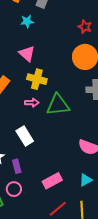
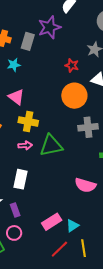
white rectangle: (25, 136) -> (21, 179), turned 48
cyan triangle: (86, 180) -> (72, 226), moved

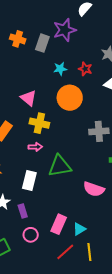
cyan star: (14, 65) -> (60, 69), moved
orange circle: (74, 96) -> (70, 98), moved
green triangle: (51, 146) -> (60, 166), moved
pink rectangle: (52, 222) -> (59, 224), turned -36
pink circle: (14, 233) -> (31, 235), moved

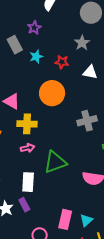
purple star: (65, 30) -> (34, 28), size x0.6
gray rectangle: (42, 43) -> (15, 45), turned -36
cyan star: (60, 69) -> (36, 57), moved
purple rectangle: (23, 211) -> (24, 205), moved

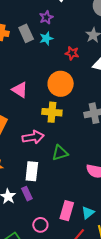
cyan star: (36, 57) -> (46, 38), moved
yellow cross: (27, 124) -> (52, 112), moved
pink arrow: (28, 148) -> (33, 137), size x1.5
green triangle: (55, 162) -> (60, 153), size x0.7

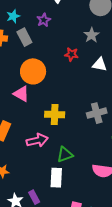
cyan star: (46, 38) -> (13, 16), moved
orange circle: (61, 84) -> (33, 71), moved
white rectangle: (32, 171) -> (56, 178), moved

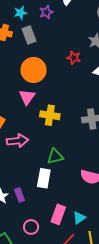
purple star: (44, 20) -> (46, 12), moved
pink triangle: (21, 94) -> (27, 97), moved, turned 30
pink arrow: (37, 140) -> (17, 141), moved

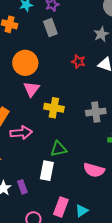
gray rectangle: (29, 35) -> (50, 28), moved
red star: (74, 58) -> (78, 61), moved
orange circle: (34, 70) -> (25, 63), moved

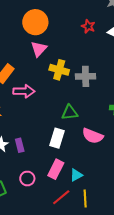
gray cross: (96, 112) -> (86, 76), moved
green triangle: (59, 149) -> (70, 113), moved
white rectangle: (47, 171) -> (57, 138), moved

